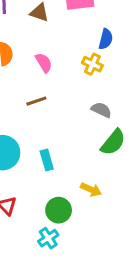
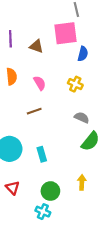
blue semicircle: (106, 39) -> (83, 54), moved
yellow arrow: (91, 189) -> (82, 182), moved, turned -112
cyan cross: (48, 238) -> (43, 212), turned -32

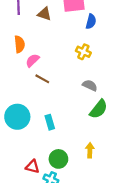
pink semicircle: (40, 83) -> (32, 60), moved, turned -104
brown line: (34, 111) -> (42, 79), turned 48
red triangle: (13, 188) -> (32, 167), moved, turned -32

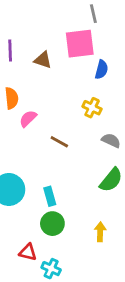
brown line: (42, 79) -> (59, 142), moved
gray semicircle: (90, 85) -> (111, 140), moved
green circle: (58, 159) -> (52, 224), moved

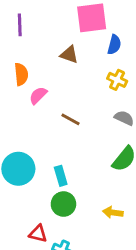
brown triangle: (43, 60) -> (69, 54), moved
yellow cross: (92, 108) -> (117, 80), moved
yellow arrow: (100, 232) -> (113, 212), turned -84

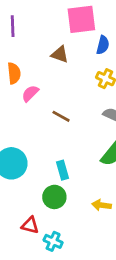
cyan rectangle: (61, 176) -> (62, 170), moved

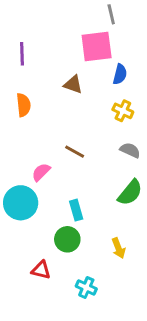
pink semicircle: (30, 93) -> (41, 172), moved
yellow arrow: (101, 205) -> (118, 248), turned -120
cyan cross: (53, 241) -> (86, 288), moved

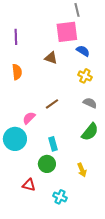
blue semicircle: (120, 74) -> (83, 51), turned -72
brown line: (75, 152) -> (52, 104), turned -64

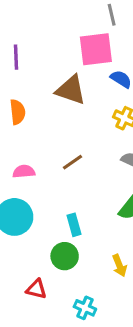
brown triangle: (51, 58) -> (71, 90), size x1.5
pink semicircle: (29, 118) -> (24, 171), moved, turned 40

